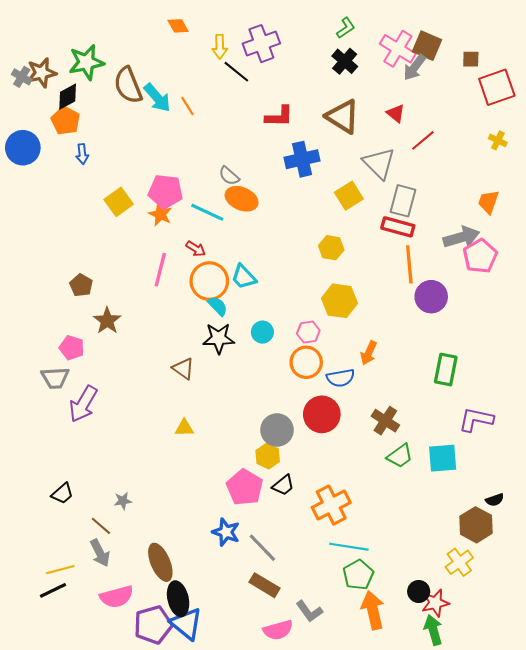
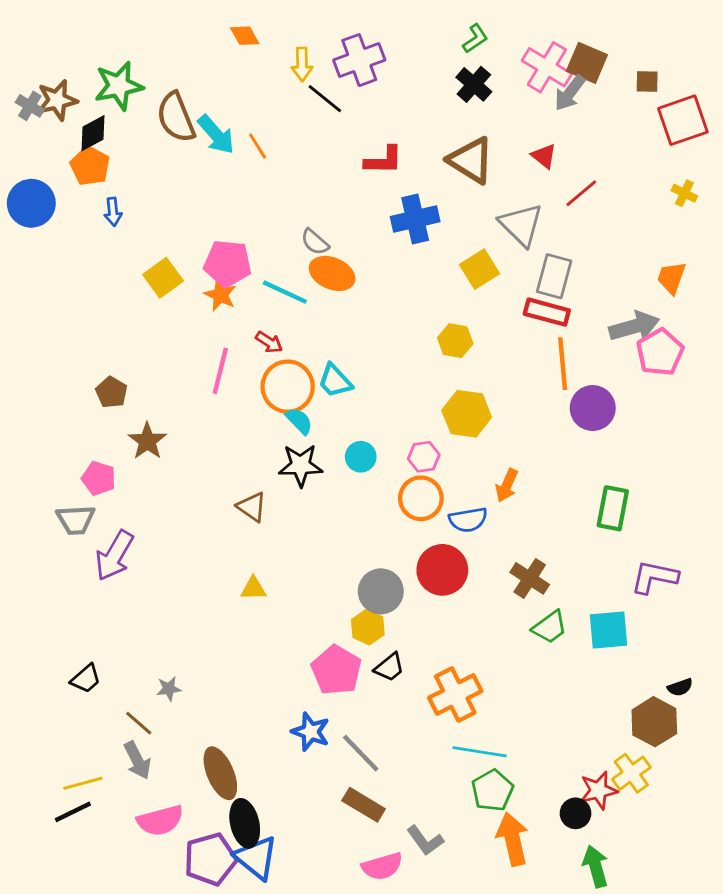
red star: (435, 603) -> (598, 790), moved

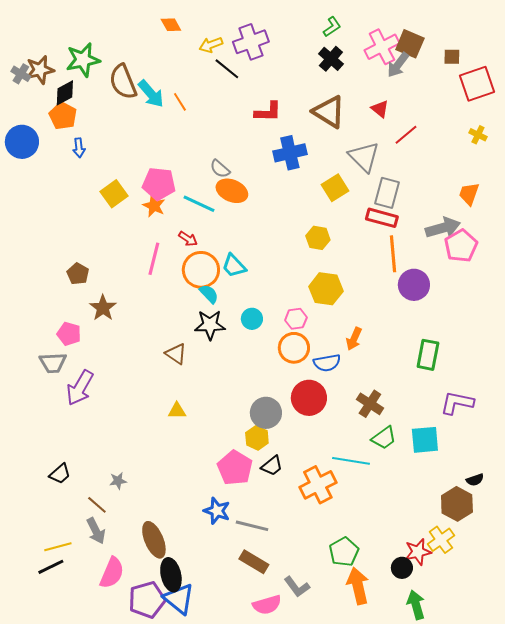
yellow arrow: (302, 64) -> (211, 45), turned 70
pink cross: (547, 67) -> (382, 47), turned 32
cyan line: (480, 752) -> (351, 461), moved
gray line: (361, 753) -> (252, 526), turned -32
pink semicircle: (160, 820) -> (112, 573), turned -52

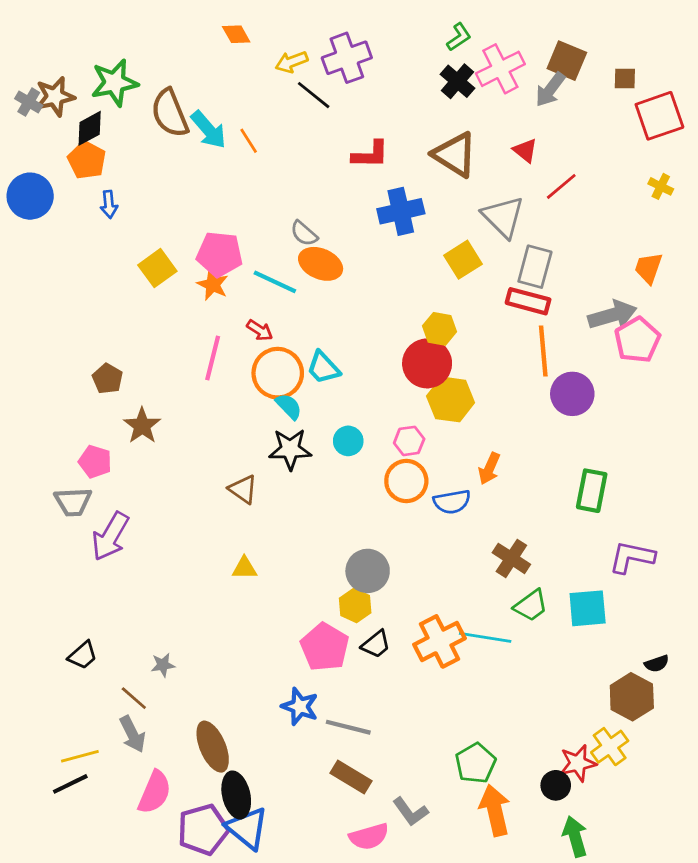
pink cross: (382, 47) -> (500, 69), moved
red circle: (309, 398) -> (427, 363), moved
orange cross: (318, 485) -> (440, 641), moved

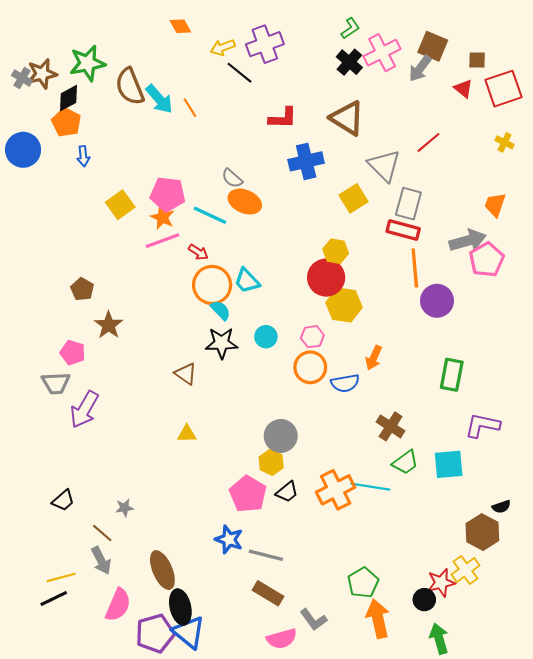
red triangle: (525, 150) -> (463, 89), moved
pink line: (213, 358) -> (162, 241), moved, turned 56

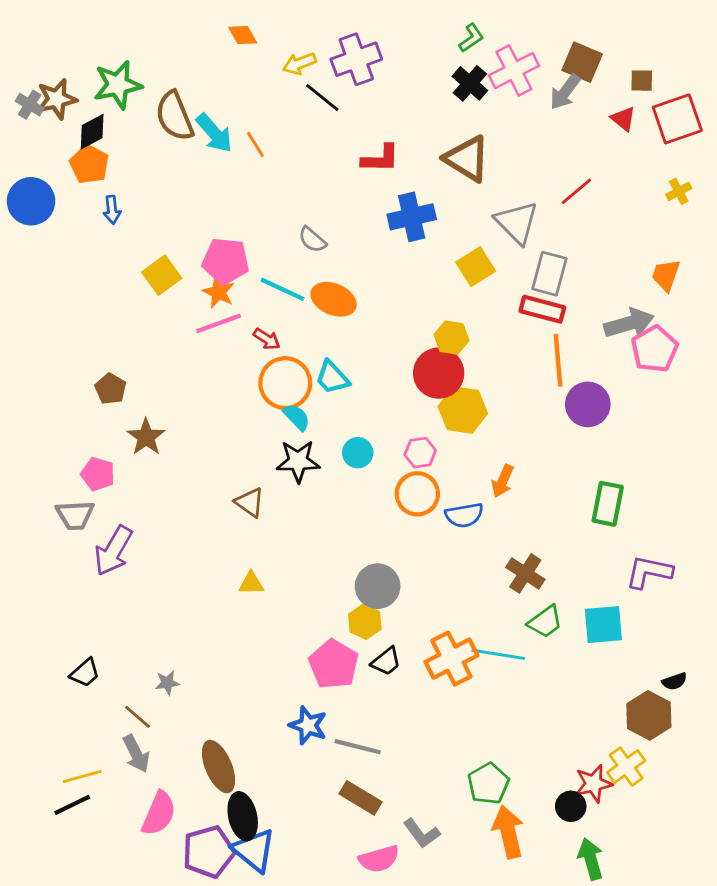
yellow cross: (505, 142) -> (679, 191), turned 36
orange ellipse: (245, 202) -> (334, 299), moved

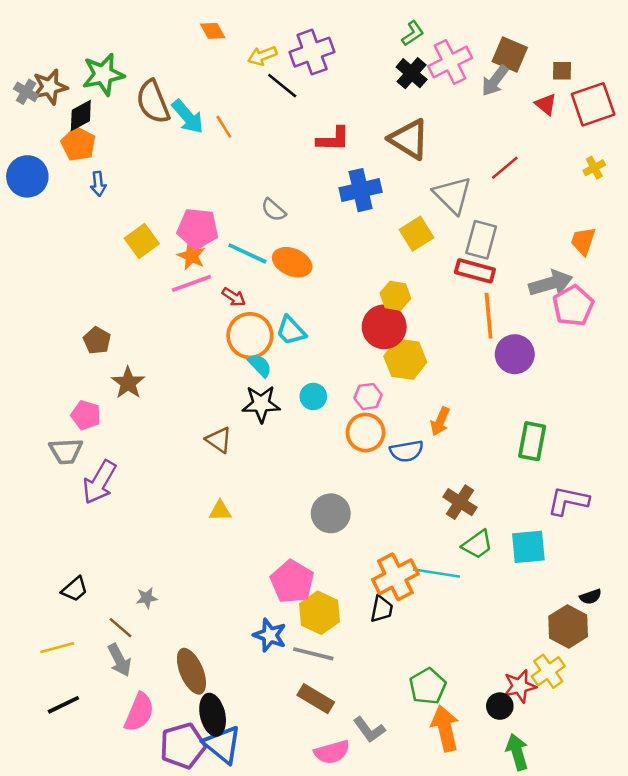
yellow hexagon: (365, 622) -> (320, 613), moved, size x1.4
black trapezoid: (386, 661) -> (382, 609), moved, turned -40
yellow line: (82, 776) -> (57, 648), moved

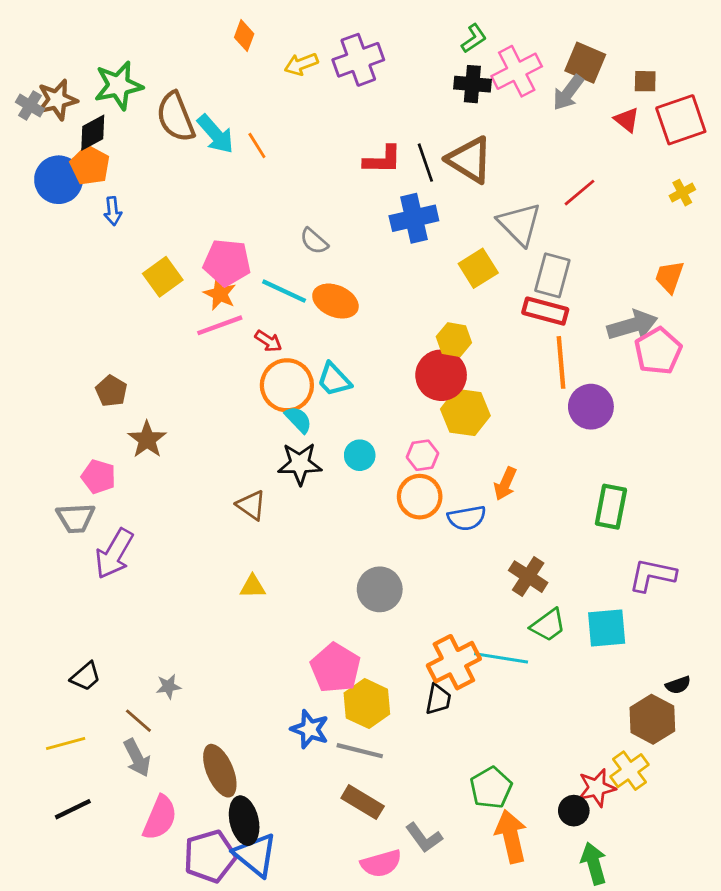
orange diamond: (213, 31) -> (244, 36), turned 50
black cross: (412, 73) -> (472, 84), turned -36
black line: (282, 86) -> (425, 163), moved, turned 32
blue circle: (27, 176) -> (59, 180), moved

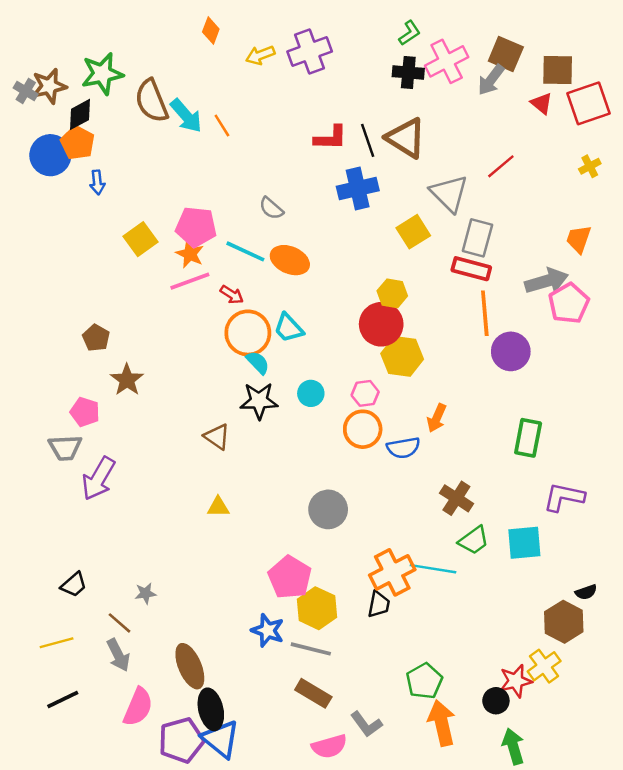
brown square: (645, 81) -> (558, 70), size x1.6

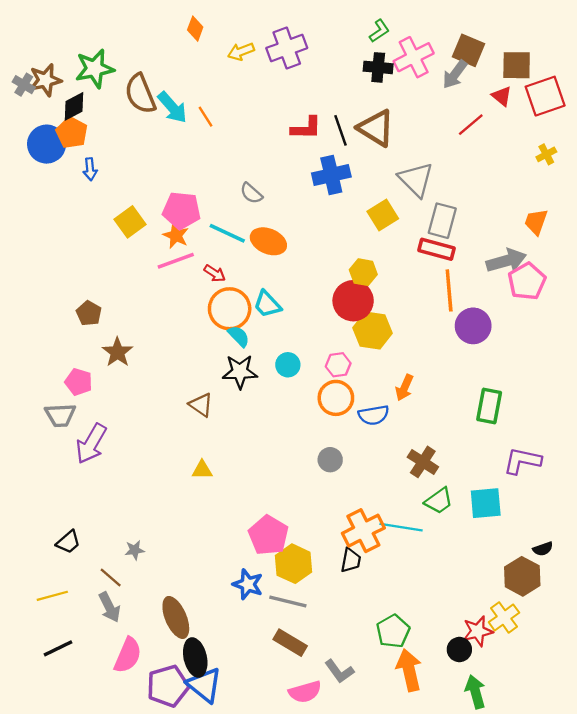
red line: (501, 166) -> (471, 125), moved
gray circle: (328, 509) -> (330, 460), moved, size x0.7

